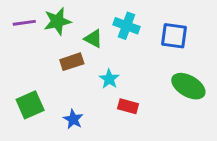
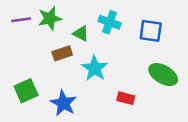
cyan star: (109, 79) -> (95, 68), size x1.5
red rectangle: (128, 106) -> (126, 98), moved
blue star: (73, 119) -> (63, 103), size x1.5

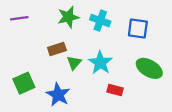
green star: (50, 18) -> (68, 17), moved
green triangle: (81, 33) -> (74, 63), moved, turned 42
cyan star: (95, 68) -> (100, 63), moved

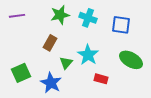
brown rectangle: (57, 49) -> (50, 43), turned -42
green triangle: (74, 63) -> (66, 63), moved

